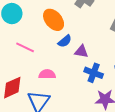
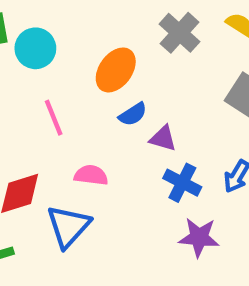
orange ellipse: (54, 20) -> (116, 70), turned 70
pink line: (25, 47) -> (54, 118), turned 36

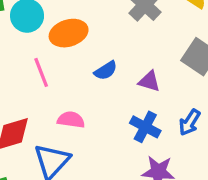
orange ellipse: (116, 70) -> (69, 33), moved, turned 36
purple triangle: (163, 138) -> (149, 81), moved

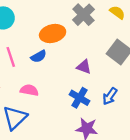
orange ellipse: (69, 33) -> (53, 34), moved
blue semicircle: (106, 71) -> (39, 56), moved

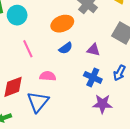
blue semicircle: (39, 56) -> (66, 48), moved

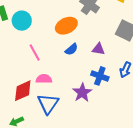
pink semicircle: (48, 76) -> (44, 79), moved
purple star: (102, 104) -> (82, 93), moved, turned -30

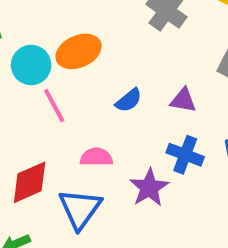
cyan circle: (22, 21) -> (31, 65), moved
orange ellipse: (66, 26) -> (79, 51), moved
pink semicircle: (44, 79) -> (96, 157), moved

